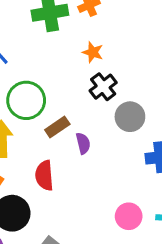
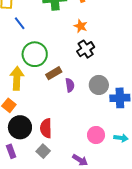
gray circle: (130, 117) -> (99, 85), moved
red semicircle: (44, 175) -> (46, 128), moved

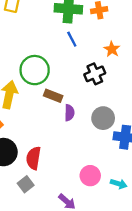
blue line: (20, 23) -> (72, 39), moved
orange star: (81, 26) -> (112, 49), moved
brown rectangle: (54, 73) -> (53, 96), turned 42

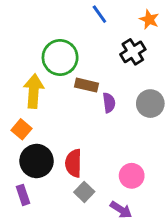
pink circle: (90, 176) -> (132, 176), moved
gray square: (26, 184) -> (84, 192), moved

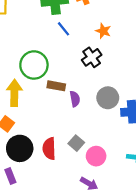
gray square: (84, 192) -> (76, 143), moved

